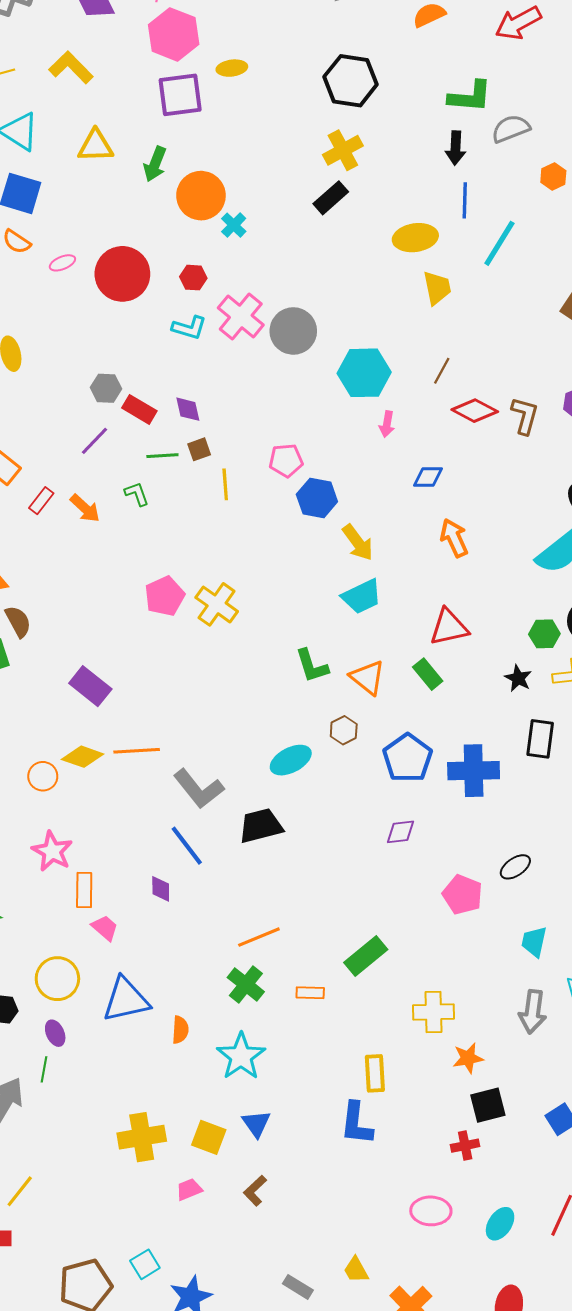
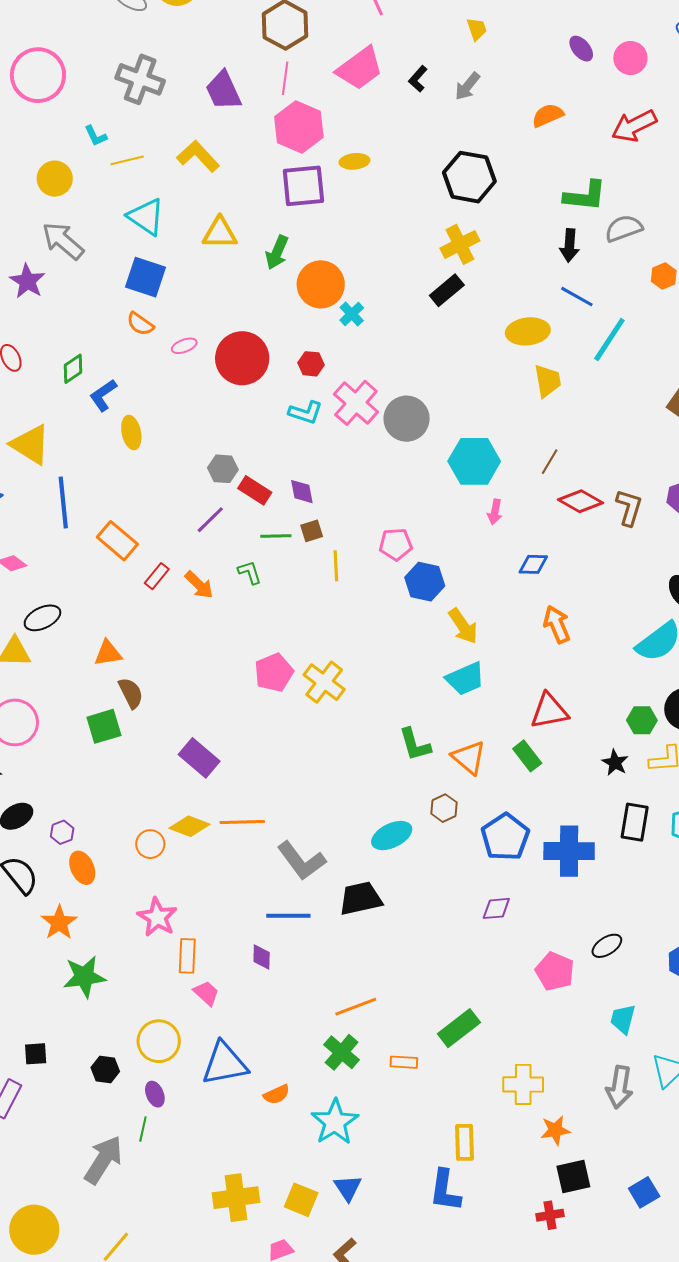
blue line: (465, 200) -> (577, 297), turned -64
blue line: (187, 846) -> (288, 916), turned -54
orange semicircle: (180, 1030) -> (277, 1094), turned 60

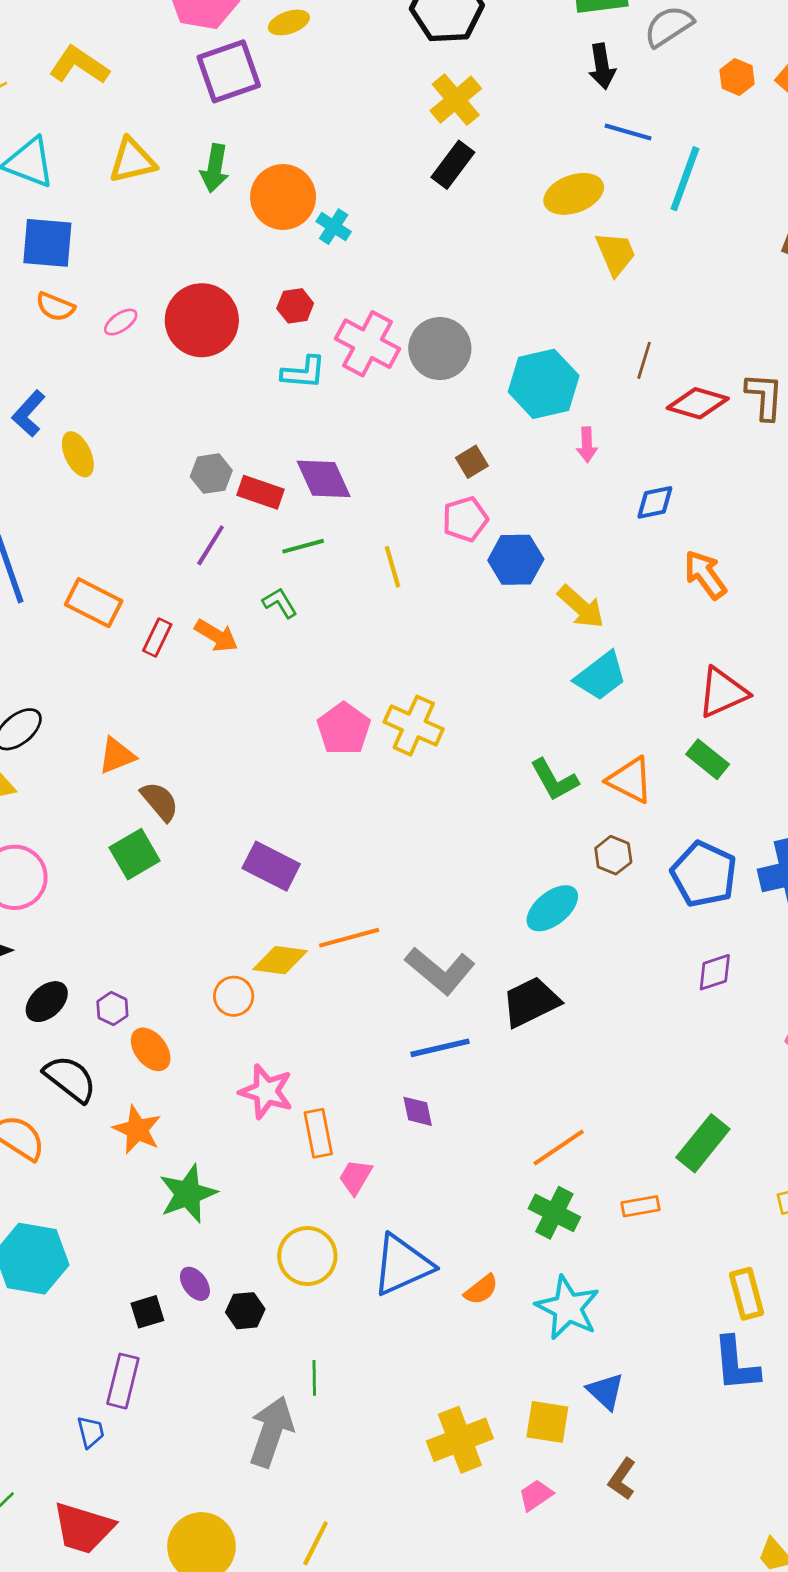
purple diamond: (302, 492) -> (324, 479), size x1.5
brown square: (312, 531) -> (472, 462), moved
pink trapezoid: (206, 993) -> (355, 1177), turned -88
purple ellipse: (155, 1094) -> (195, 1284), moved

